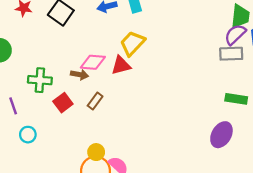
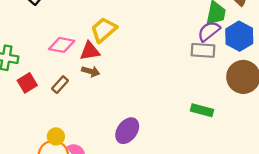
brown arrow: (79, 75) -> (91, 71), moved
green rectangle: (236, 99) -> (202, 110), moved
purple ellipse: (221, 135) -> (127, 131), moved

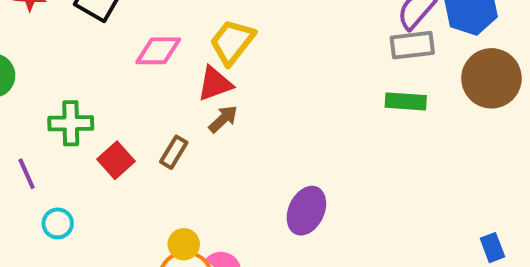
pink diamond: (62, 45) -> (158, 51), moved
brown arrow: (91, 71) -> (223, 119), turned -48
green rectangle: (202, 110) -> (406, 101), moved

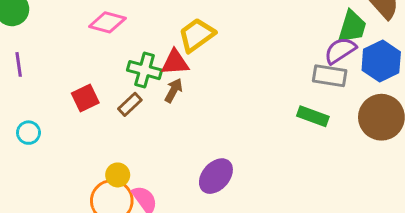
pink diamond: (158, 51) -> (107, 22), moved
brown arrow: (223, 119) -> (174, 90), turned -35
green cross: (71, 123) -> (144, 70), moved
purple line: (27, 174) -> (19, 64), moved

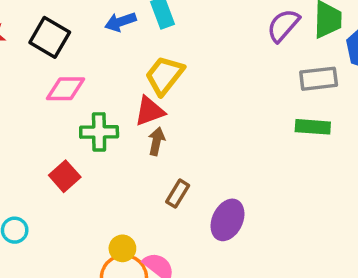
purple semicircle: (340, 50) -> (283, 25), moved
green cross: (144, 70) -> (99, 132), moved
brown rectangle: (130, 104) -> (178, 194), moved

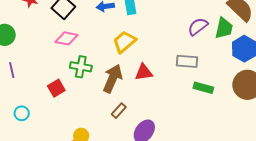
gray rectangle: (319, 79) -> (187, 61), moved
red triangle: (150, 111) -> (144, 72), moved
brown arrow: (156, 141) -> (113, 79), size x1.8

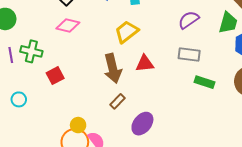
purple semicircle: (198, 27) -> (189, 20), moved
green cross: (81, 67) -> (31, 51), moved
brown arrow: (113, 79) -> (113, 68), turned 140

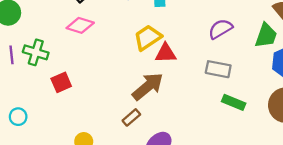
red triangle: (145, 64) -> (166, 53), moved
brown arrow: (113, 68) -> (148, 86), moved, turned -120
cyan circle: (19, 99) -> (18, 117), moved

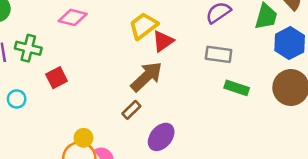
red triangle: (166, 53) -> (163, 41), turned -30
cyan circle: (18, 117) -> (17, 99), moved

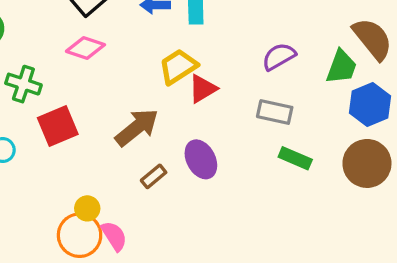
brown arrow: (146, 77) -> (137, 127), moved
red square: (57, 78) -> (58, 126), size x1.4
purple ellipse: (161, 137) -> (201, 159), moved, turned -72

